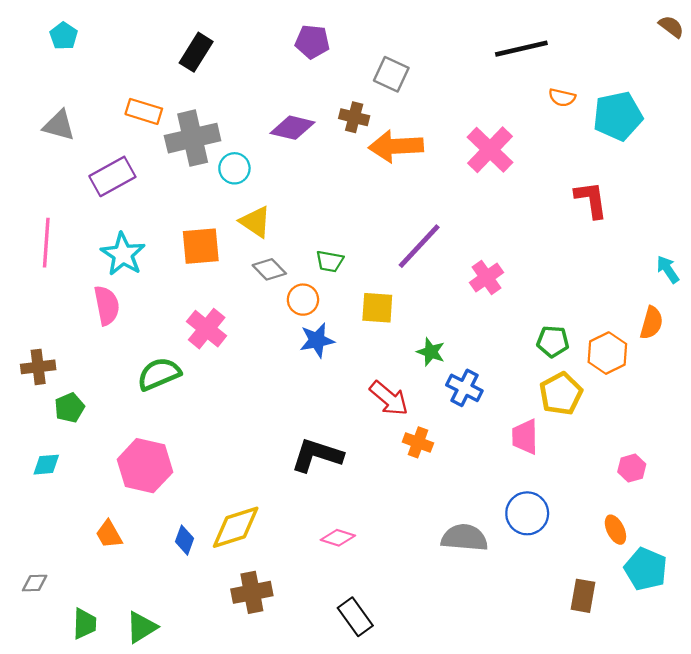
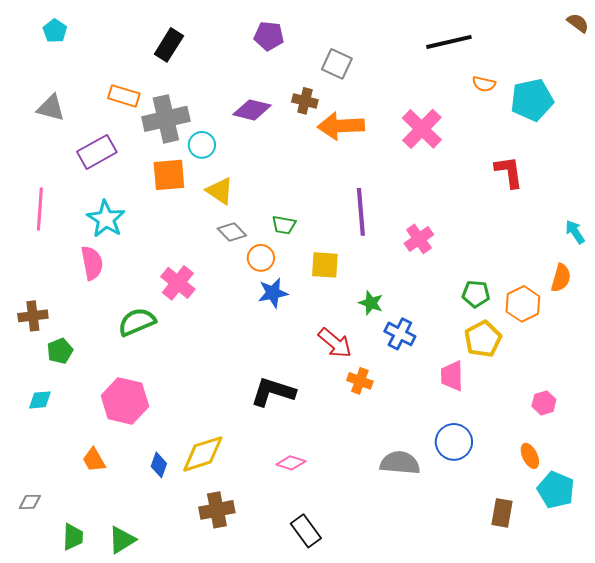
orange square: (201, 246) -> (169, 175), moved
purple line: (419, 246) -> (361, 212), turned -48

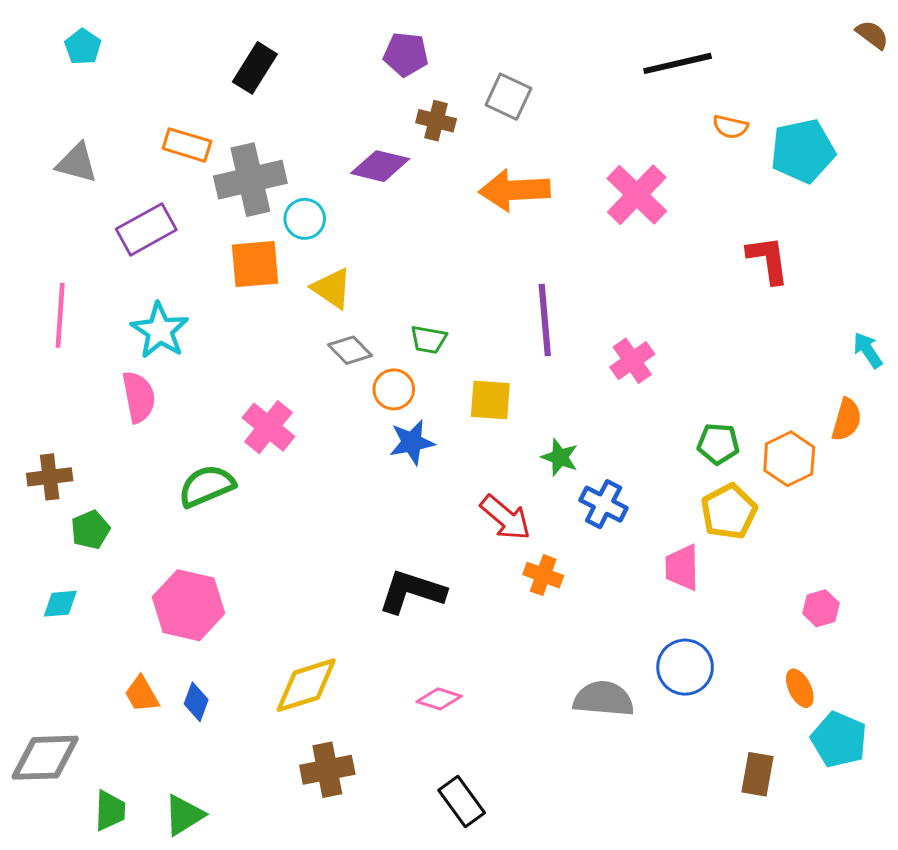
brown cross: (305, 101) -> (436, 121), moved
blue diamond: (159, 465) -> (196, 702), moved
gray diamond: (30, 502) -> (45, 758), size x2.0

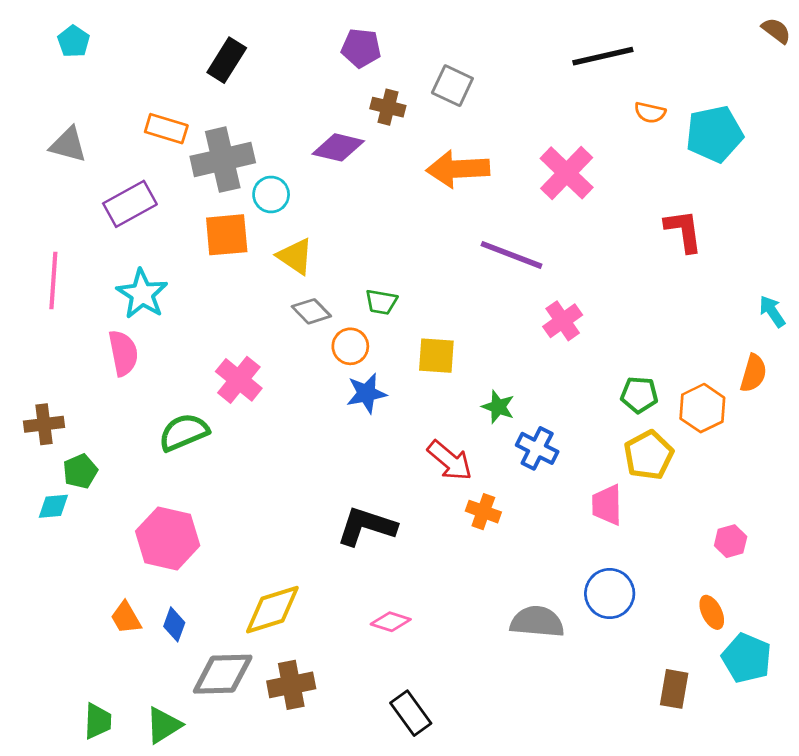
purple line: (545, 320) -> (512, 255), moved, turned -64
cyan diamond: (60, 604) -> (53, 506), moved
gray diamond: (45, 758) -> (223, 674), moved

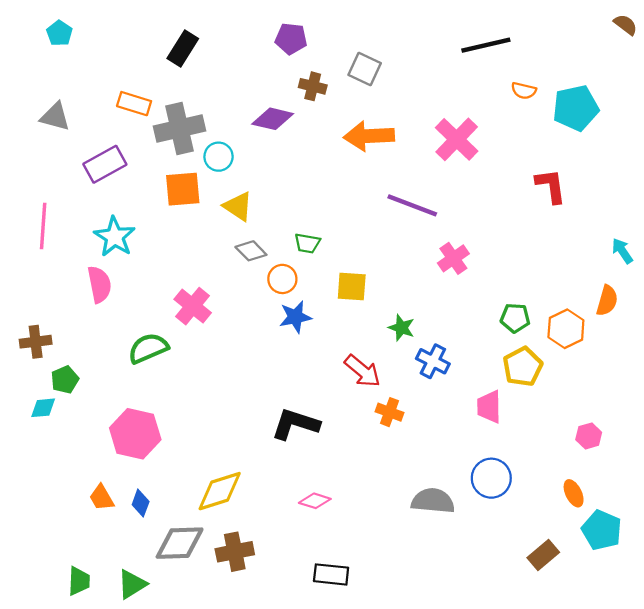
brown rectangle: (674, 689) -> (543, 555), turned 40
black rectangle: (411, 713) -> (331, 574), turned -48

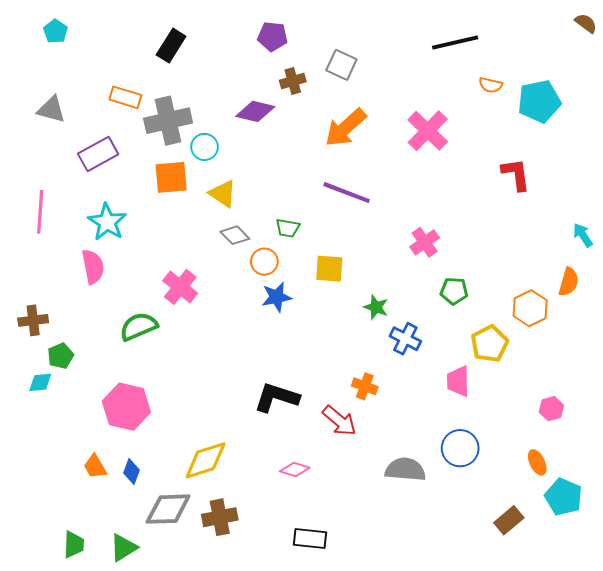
brown cross: (313, 86) -> (293, 81), turned -30
orange arrow: (369, 136) -> (346, 128), turned -39
purple line: (412, 205) -> (347, 193), moved
green pentagon: (515, 318) -> (454, 291), moved
red arrow: (362, 371) -> (339, 421), moved

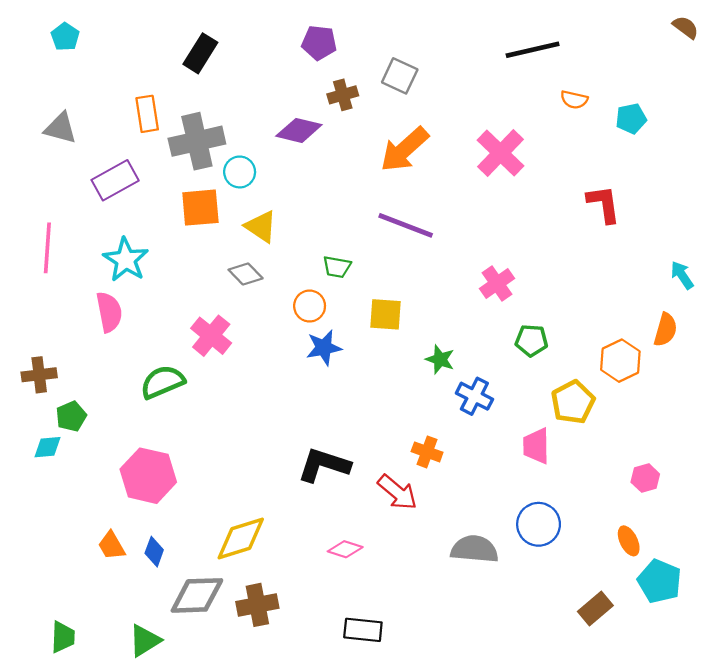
orange rectangle: (125, 97) -> (147, 114), turned 64
cyan pentagon: (539, 101) -> (631, 119), size x0.6
gray diamond: (235, 235) -> (246, 274), moved
green trapezoid: (74, 545) -> (63, 637), moved

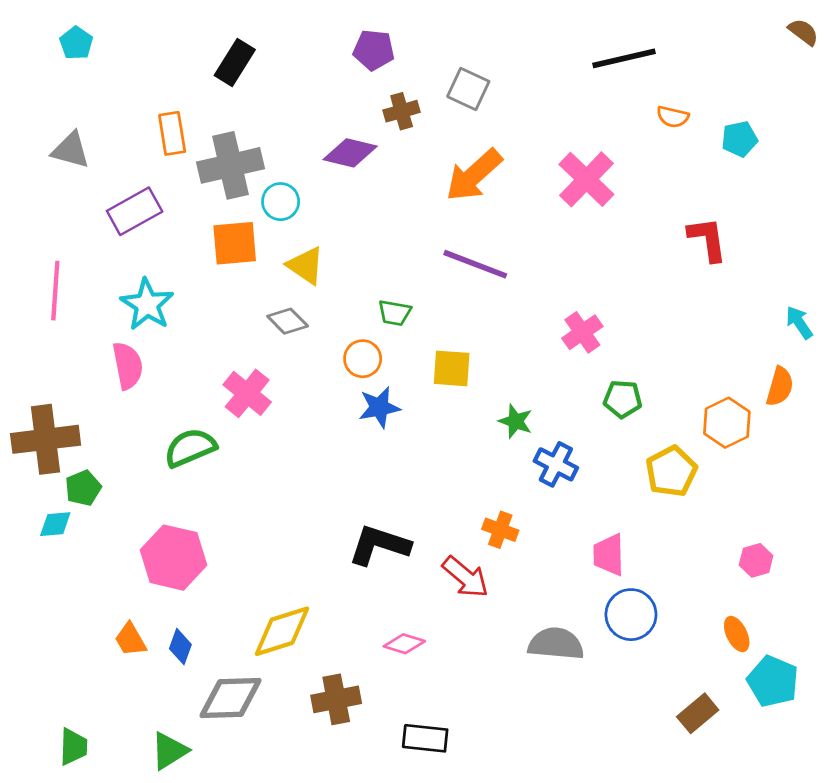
brown cross: (39, 375) -> (46, 439), size x1.6
pink trapezoid: (536, 446) -> (609, 555), moved
brown cross: (257, 605) -> (336, 699), moved

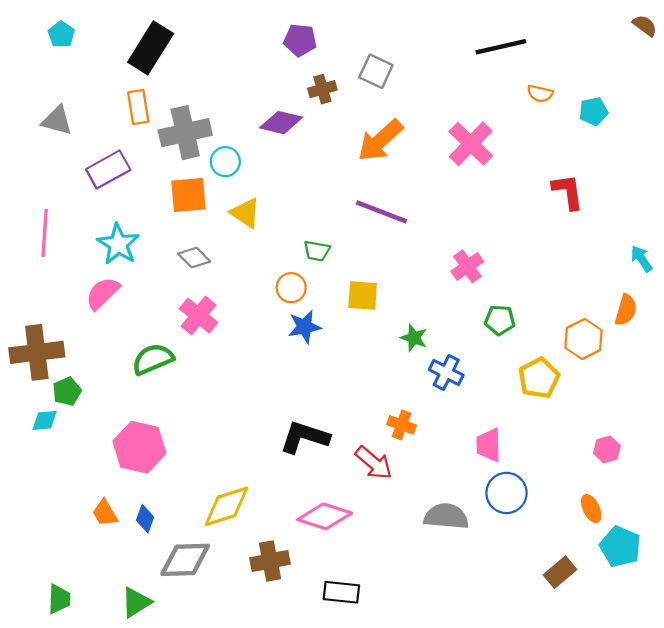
black rectangle: (235, 63) -> (151, 48), moved, size x1.4
gray diamond: (288, 321) -> (194, 258), moved
pink semicircle: (128, 366) -> (103, 293), turned -123
pink diamond: (404, 644) -> (325, 516), size x1.6

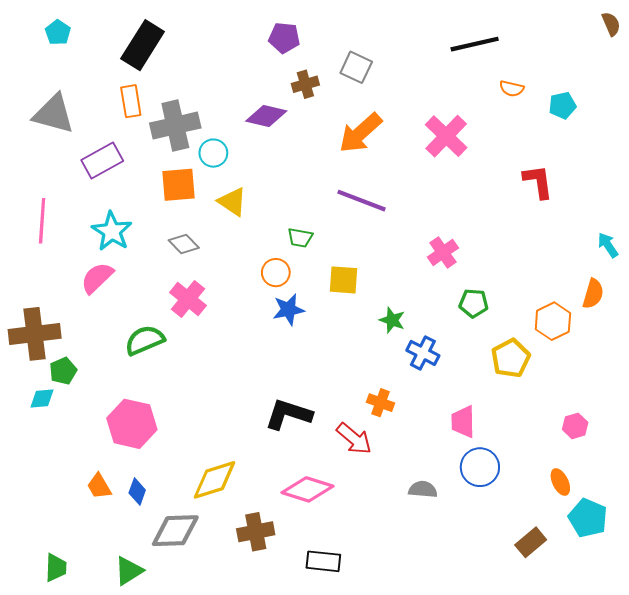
brown semicircle: (645, 26) -> (611, 24), turned 30
gray triangle: (57, 120) -> (54, 114), size x1.4
gray semicircle: (446, 516) -> (423, 489), size x0.7

